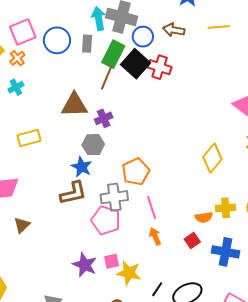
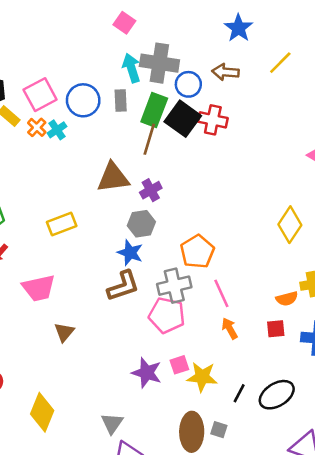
yellow line: (219, 27) -> (280, 63), turned -35
cyan cross: (16, 87) -> (57, 130), moved
red square: (192, 241) -> (276, 329), turned 35

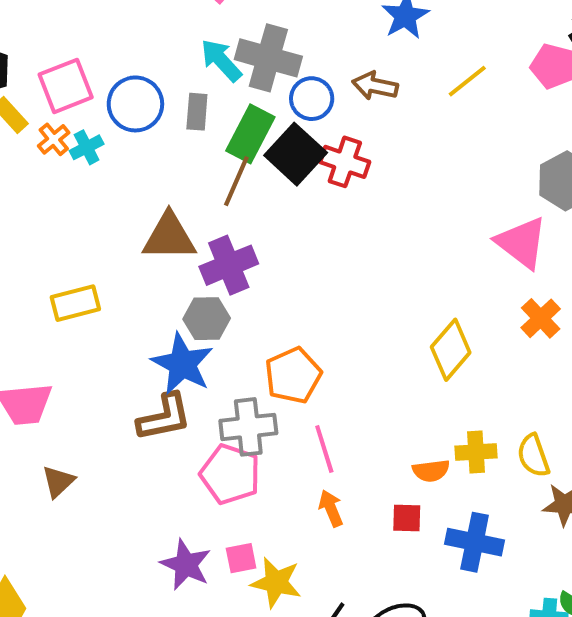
cyan arrow: (131, 68) -> (221, 60), turned -32
purple cross: (151, 190) -> (229, 265), size x1.5
blue star: (130, 253) -> (182, 364), size x1.4

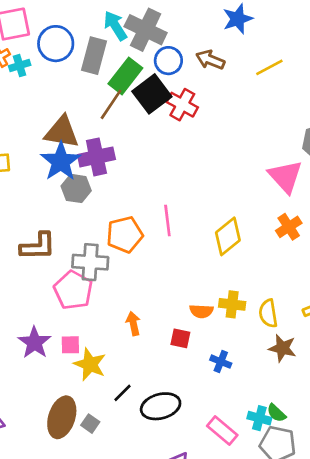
gray rectangle: (197, 112) -> (94, 56), size x1.5
blue star: (182, 364) -> (61, 161), moved
pink line: (324, 449) -> (167, 220), moved
blue cross: (475, 542) -> (221, 362), size x0.6

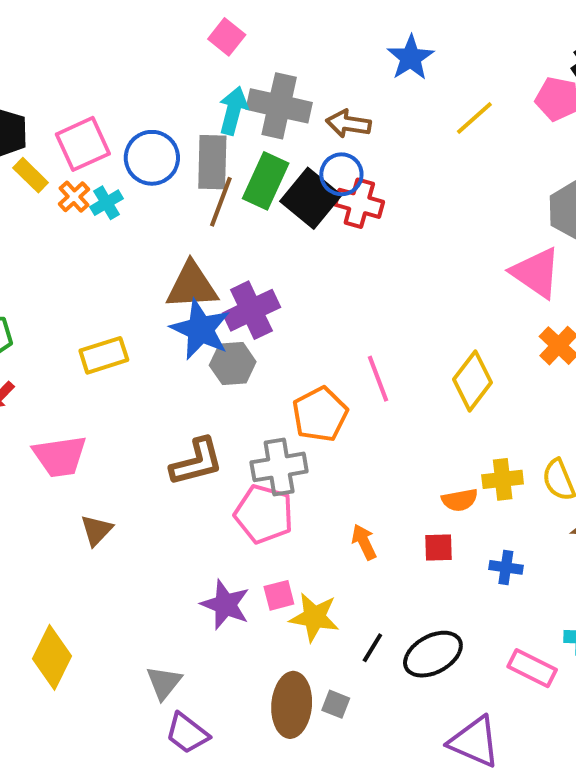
cyan arrow: (115, 26) -> (233, 111), turned 60
brown arrow: (210, 60) -> (348, 124), moved
blue circle: (168, 61) -> (341, 174), moved
brown line: (111, 104) -> (221, 202), moved

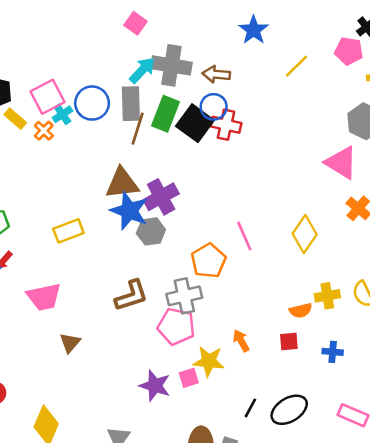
cyan arrow: (233, 111) -> (142, 70), turned 32
cyan cross: (106, 203) -> (62, 114), moved
yellow star: (314, 617) -> (209, 361), moved

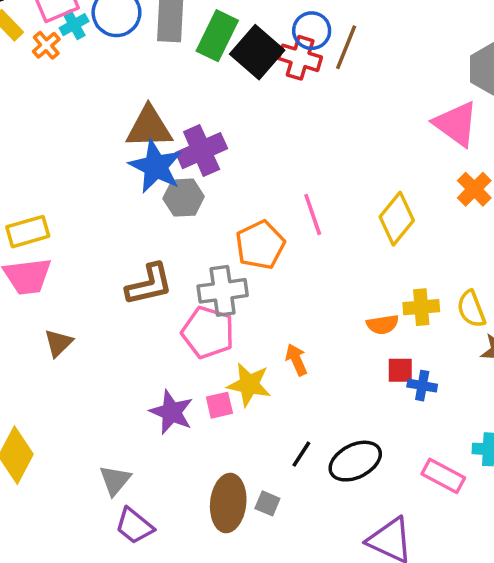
blue circle: (214, 107) -> (312, 31), moved
brown line: (138, 129) -> (346, 47), moved
yellow rectangle: (68, 231) -> (28, 232), moved
red square: (289, 342) -> (400, 370), moved

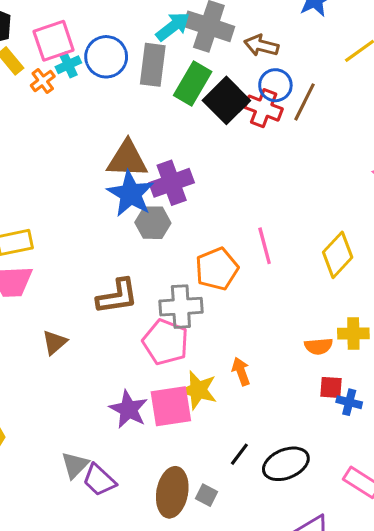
brown triangle: (58, 343) -> (55, 342), moved
pink square: (219, 405) -> (171, 406), size x1.8
purple trapezoid: (134, 526) -> (99, 480), moved

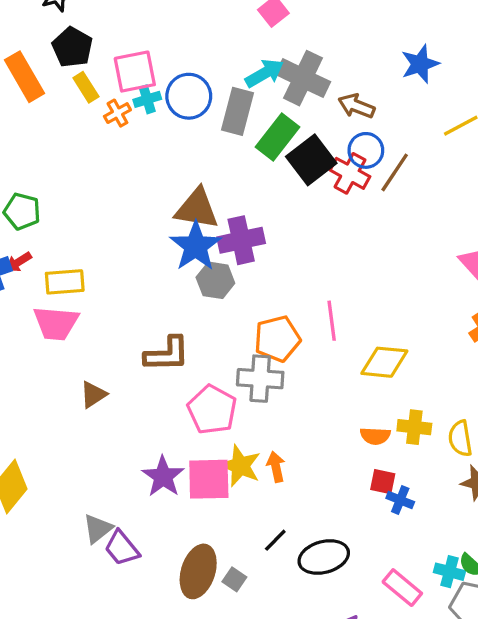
yellow diamond: (338, 255) -> (384, 362), moved, turned 45
gray cross: (181, 307) -> (260, 379), moved
orange arrow: (241, 371) -> (276, 467), moved

